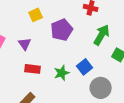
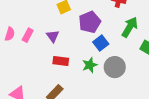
blue square: (85, 67) -> (101, 43), moved
gray circle: (101, 88) -> (115, 67), moved

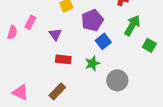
pink rectangle: (28, 35) -> (30, 22), moved
gray circle: (115, 67) -> (117, 80), moved

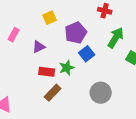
purple triangle: (55, 34) -> (39, 47), turned 40
green star: (92, 63) -> (67, 68), moved
brown rectangle: (57, 91) -> (53, 93), moved

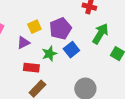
yellow square: (50, 18) -> (34, 27), moved
green star: (67, 68) -> (49, 54), moved

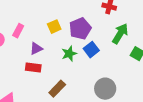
purple triangle: (23, 43) -> (36, 49), moved
red rectangle: (31, 68) -> (33, 68), moved

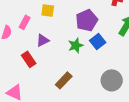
yellow square: (54, 27) -> (48, 10), moved, turned 32
red rectangle: (33, 68) -> (29, 59), moved, turned 49

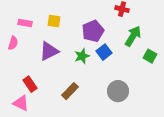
pink rectangle: (25, 22) -> (25, 23), moved, turned 72
purple triangle: (43, 40) -> (49, 51), size x1.5
red rectangle: (29, 59) -> (30, 84), moved

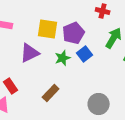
yellow square: (54, 21) -> (48, 29), moved, size x1.5
gray circle: (118, 91) -> (99, 104), moved

